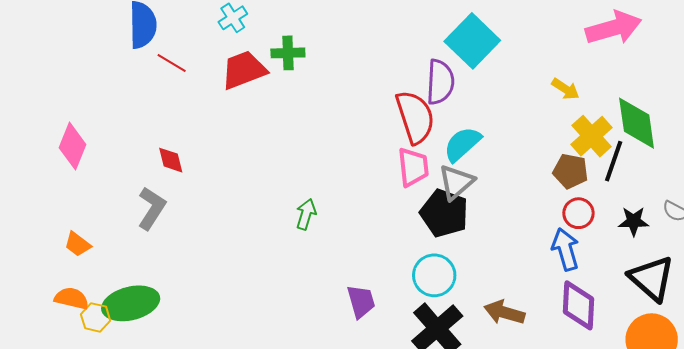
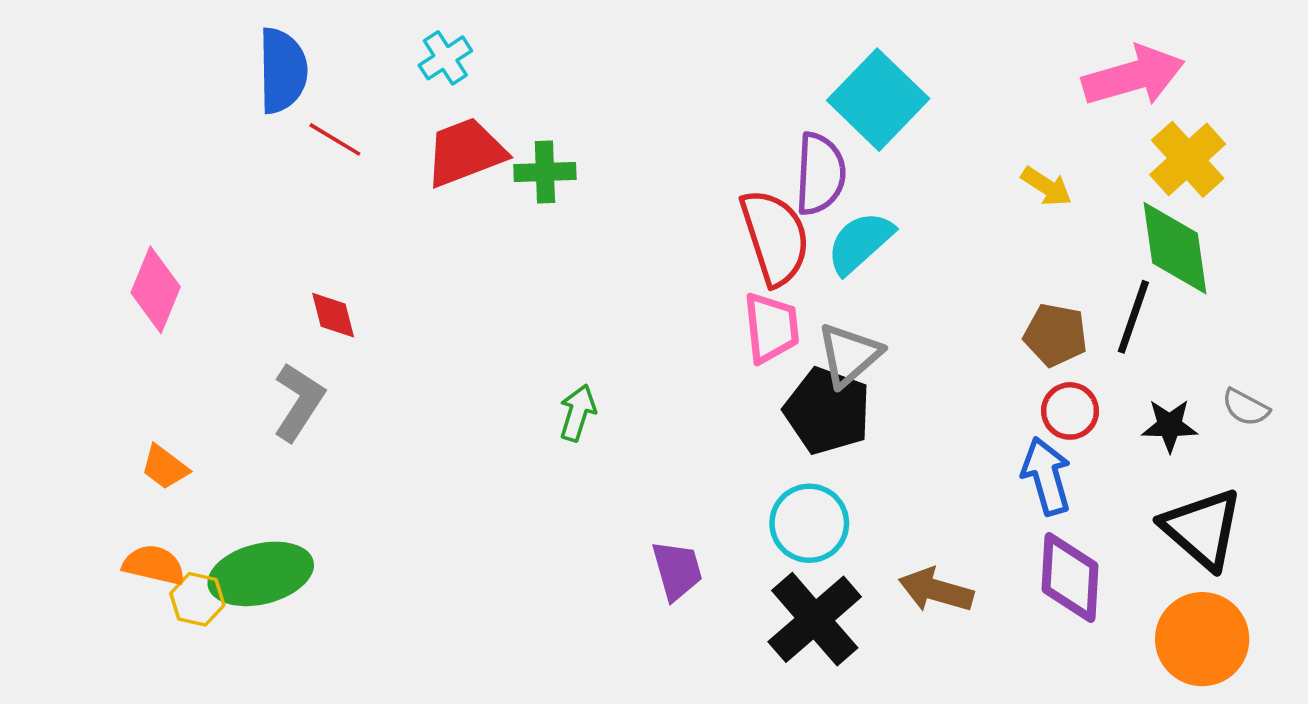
green cross: (288, 53) -> (545, 172), moved
yellow cross: (592, 136) -> (1188, 159), moved
cyan semicircle: (462, 144) -> (860, 243), moved

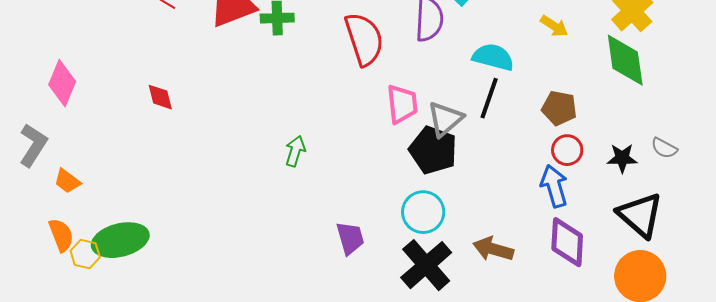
red semicircle: (775, 237) -> (364, 39), moved
cyan semicircle: (860, 243) -> (493, 57), moved, turned 57
black line: (1133, 317) -> (489, 98), moved
gray L-shape: (299, 402) -> (33, 145), moved
orange semicircle: (154, 565) -> (61, 235), turned 56

